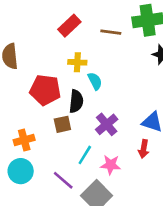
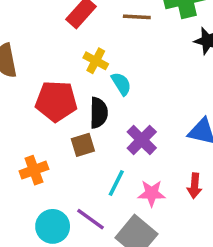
yellow cross: (77, 62) -> (96, 61), turned 30
red arrow: (144, 149) -> (195, 186), moved
cyan circle: (21, 171) -> (53, 226), moved

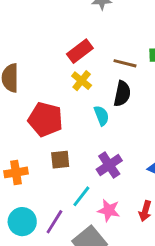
yellow cross: (96, 61) -> (82, 81), moved
black semicircle: (99, 113) -> (122, 94), moved
purple line: (90, 219) -> (54, 222), turned 75

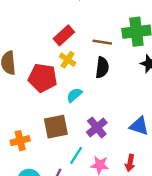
cyan semicircle: (102, 116) -> (74, 95), moved, turned -105
red pentagon: (45, 119) -> (43, 78), moved
brown square: (60, 160) -> (56, 127), size x1.5

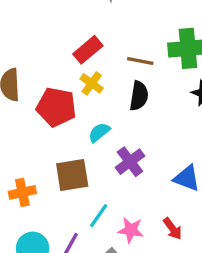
purple cross: (97, 127) -> (130, 162), moved
red arrow: (130, 163) -> (172, 229), turned -49

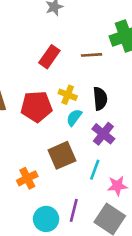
yellow cross: (92, 83) -> (68, 95), moved
black semicircle: (139, 96) -> (100, 99), moved
cyan line: (99, 216) -> (95, 170), moved

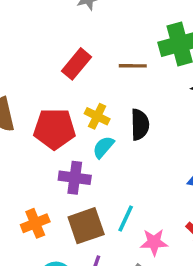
purple cross: (103, 134) -> (75, 178), moved, turned -35
brown square: (62, 155) -> (86, 226), moved

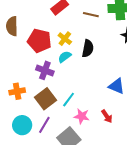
brown square: (86, 226) -> (45, 99), turned -30

